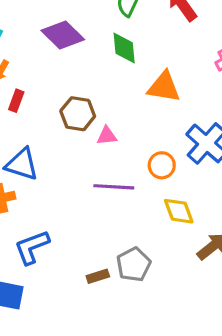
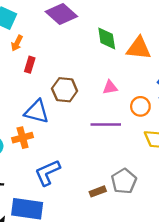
green diamond: (124, 48) -> (107, 38), moved
brown hexagon: (78, 114) -> (65, 90), moved
pink triangle: (107, 136) -> (110, 87), moved

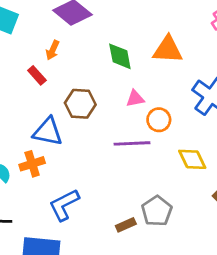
green diamond: (107, 38) -> (120, 56), moved
orange arrow: (17, 43) -> (53, 50), moved
red rectangle: (30, 65) -> (37, 75), turned -56
orange circle: (140, 106) -> (159, 120), moved

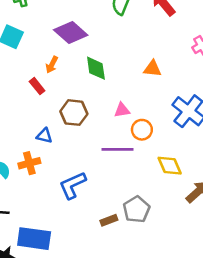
orange triangle: (168, 50) -> (152, 69), size x0.7
green diamond: (120, 56) -> (96, 68), moved
blue triangle: (48, 132) -> (44, 136), size x0.6
blue L-shape: (64, 205) -> (73, 185), moved

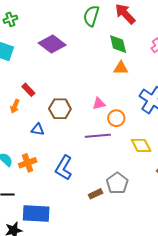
orange arrow: (52, 65) -> (15, 106), moved
green diamond: (96, 68) -> (118, 44), moved
orange cross: (29, 163) -> (28, 163), moved
blue L-shape: (73, 185) -> (64, 168), turned -30

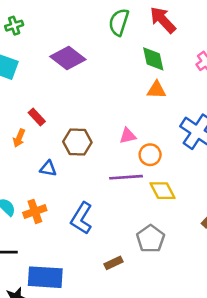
yellow diamond: (141, 145) -> (162, 191), moved
brown rectangle: (96, 194) -> (114, 263), moved

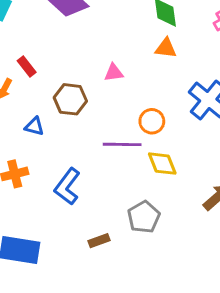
pink triangle: (128, 136) -> (114, 73), moved

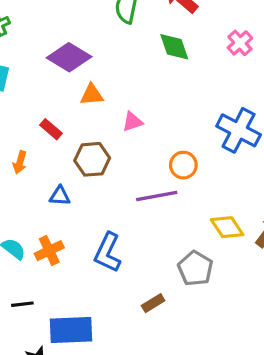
orange triangle: (166, 48) -> (92, 95), moved
red rectangle: (27, 67) -> (51, 129), moved
yellow diamond: (162, 164) -> (227, 227), moved

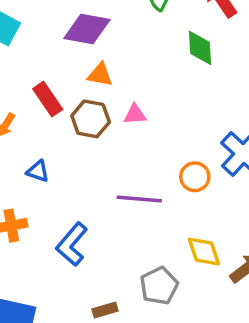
purple diamond: (69, 57) -> (87, 29), turned -36
red rectangle: (51, 129) -> (48, 99), size x1.4
brown hexagon: (92, 159) -> (91, 119), moved
orange circle: (183, 165) -> (195, 177), moved

